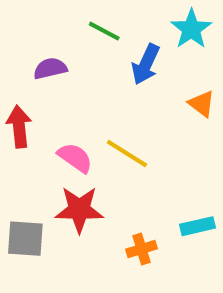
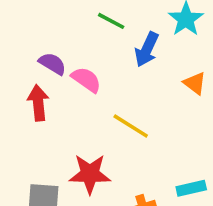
purple semicircle: (50, 68) -> (52, 64), moved, turned 44
pink semicircle: (75, 158) -> (86, 80), moved

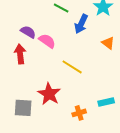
red star: (90, 174) -> (49, 94), turned 30

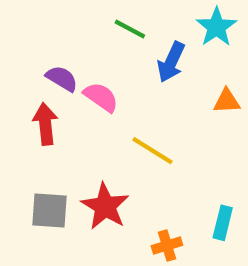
orange triangle: (108, 43) -> (227, 101), turned -40
cyan rectangle: (106, 102) -> (223, 223), turned -63
gray square: (23, 108) -> (49, 210), moved

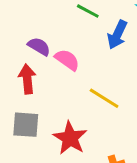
gray square: (49, 210) -> (26, 125), moved

